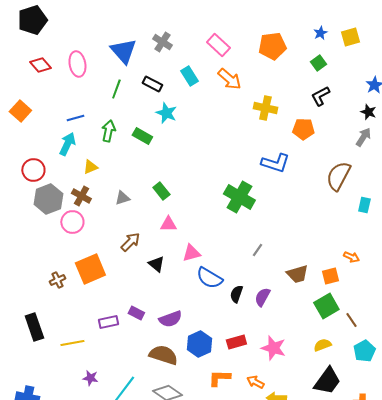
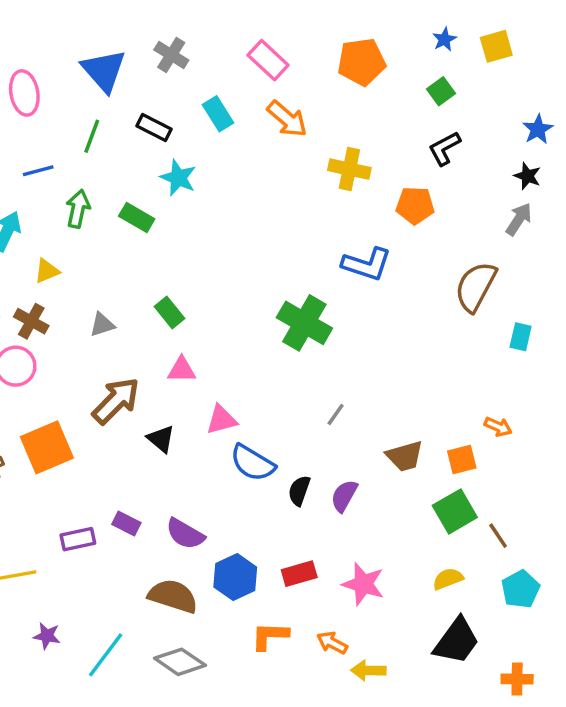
blue line: (75, 118) -> (38, 171), moved
brown arrow: (130, 242) -> (116, 401), size x1.4
purple semicircle: (170, 319) -> (185, 534), turned 50

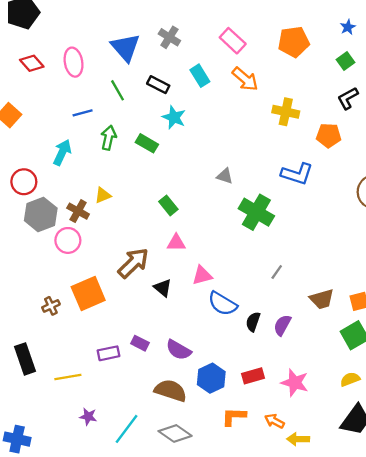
green line: (92, 136) -> (118, 90), turned -50
yellow triangle: (47, 271) -> (103, 195), moved
gray triangle: (102, 325) -> (225, 176), moved, turned 36

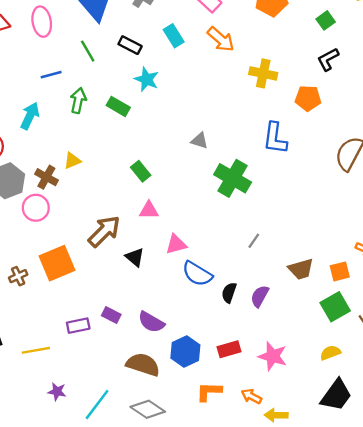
blue L-shape: (297, 174) -> (275, 138), turned 80

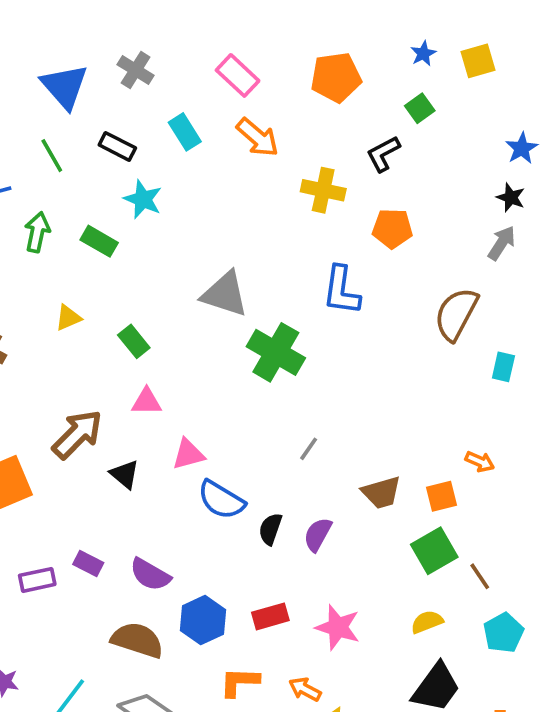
black L-shape: (328, 59) -> (383, 154), moved
gray triangle: (200, 141) -> (225, 294), size x1.8
yellow triangle: (72, 161) -> (68, 318), moved

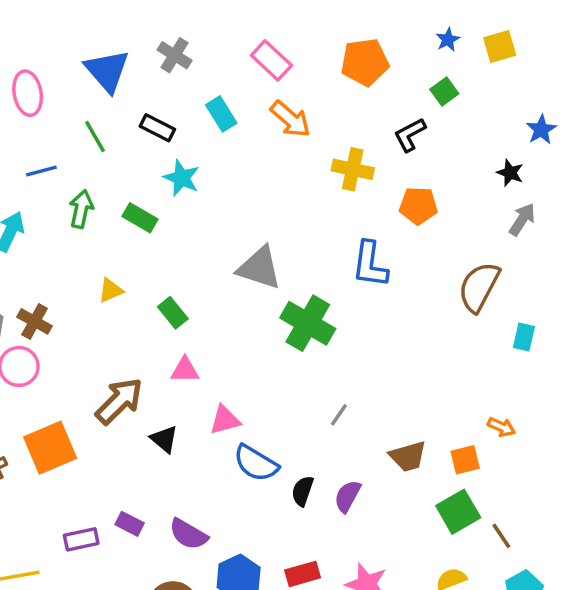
black star: (511, 197) -> (510, 173), moved

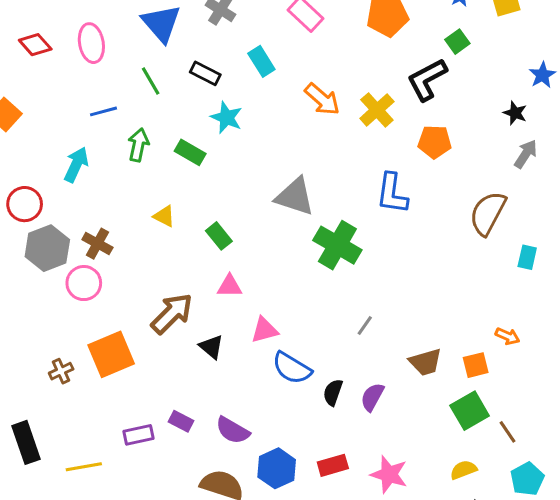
orange arrow: (290, 119) -> (322, 99), moved
black L-shape: (410, 135) -> (427, 80), size x1.4
yellow cross: (353, 169) -> (377, 110), turned 36
yellow triangle: (111, 290) -> (164, 216), turned 50

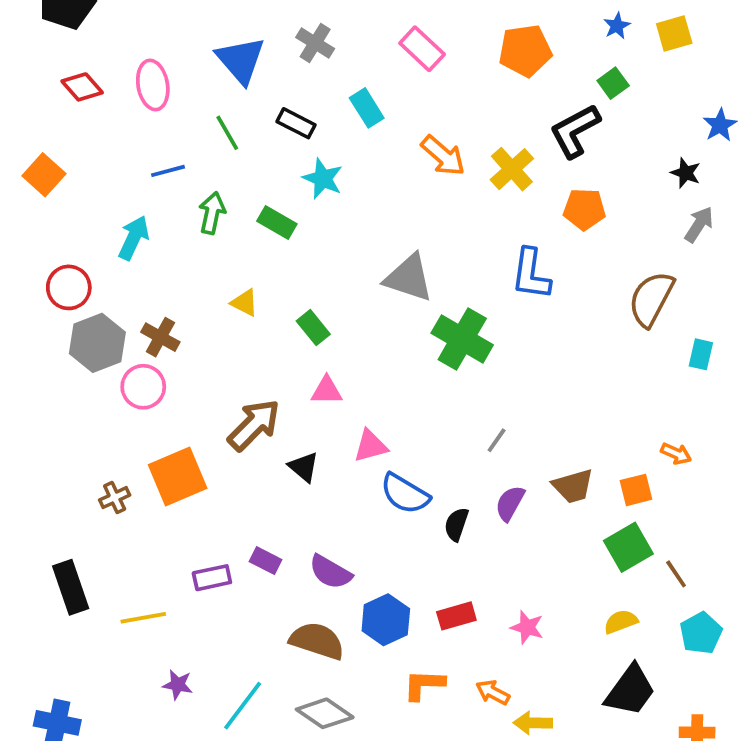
purple semicircle: (372, 397) -> (510, 503), moved
pink star: (389, 474) -> (527, 627), size x0.7

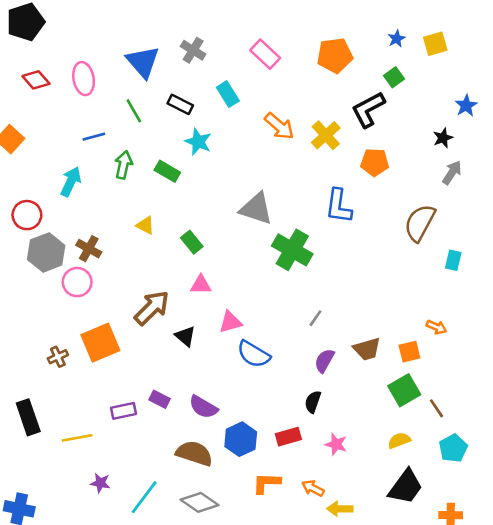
black star: (686, 173) -> (443, 138), turned 30
black semicircle: (456, 524) -> (313, 402), moved

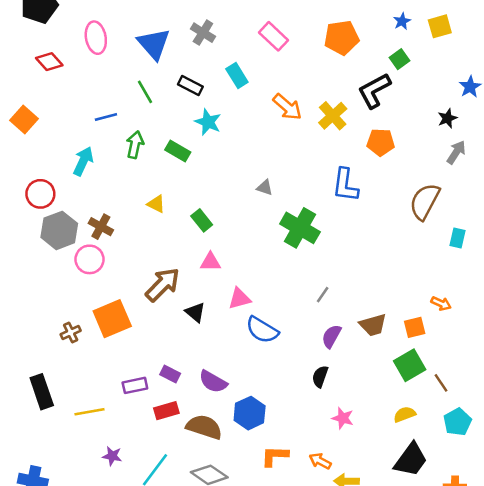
pink ellipse: (84, 79) -> (96, 38), moved
gray triangle: (256, 209) -> (265, 188), size x0.5
red rectangle: (288, 437) -> (166, 411), moved

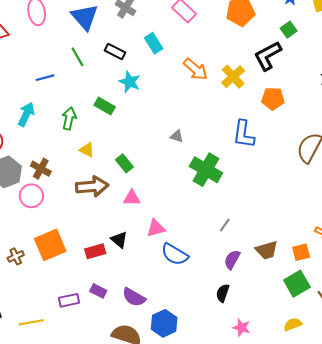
green arrow: (135, 145) -> (69, 118), moved
brown arrow: (163, 285) -> (92, 186), moved, turned 40
red rectangle: (166, 411) -> (95, 251), moved

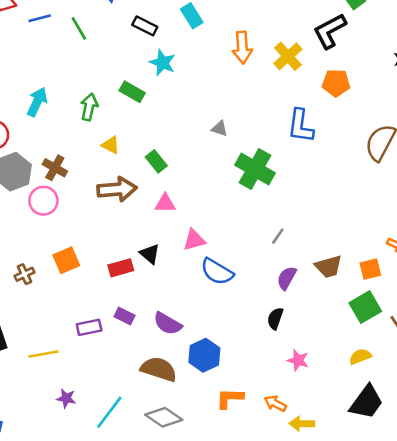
green line: (77, 57) -> (79, 28), moved
orange arrow: (196, 69) -> (242, 47), turned 45
blue line: (45, 78) -> (40, 18), moved
orange square: (50, 245) -> (66, 260), size x0.7

